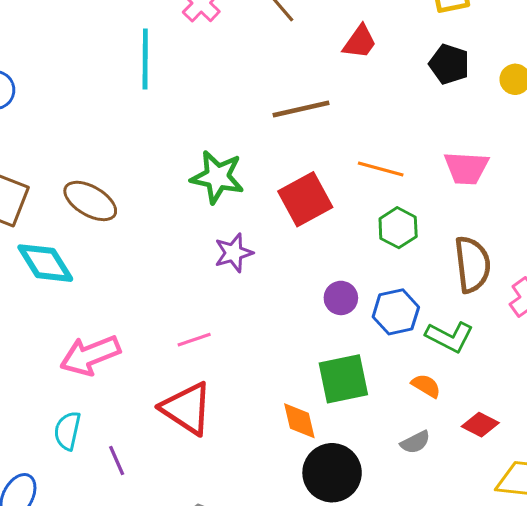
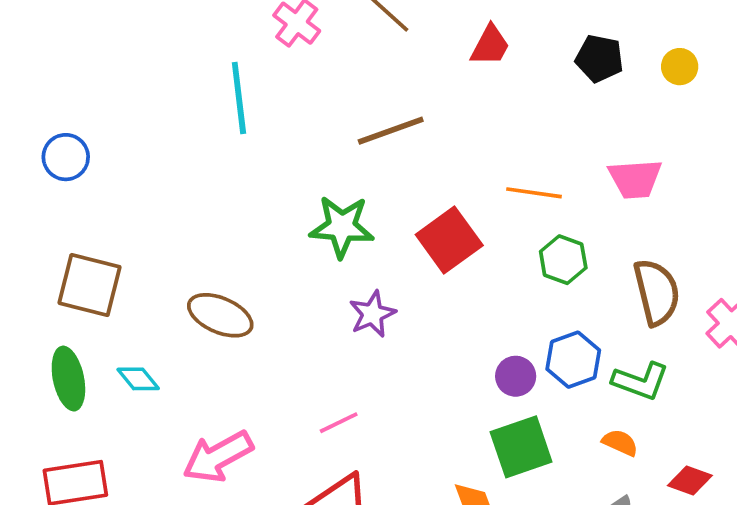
brown line: (301, 109) -> (391, 131), moved
brown ellipse: (90, 201) -> (220, 315), moved
cyan diamond: (45, 263) -> (138, 379), moved, size x0.6
purple circle: (341, 298) -> (516, 376), moved

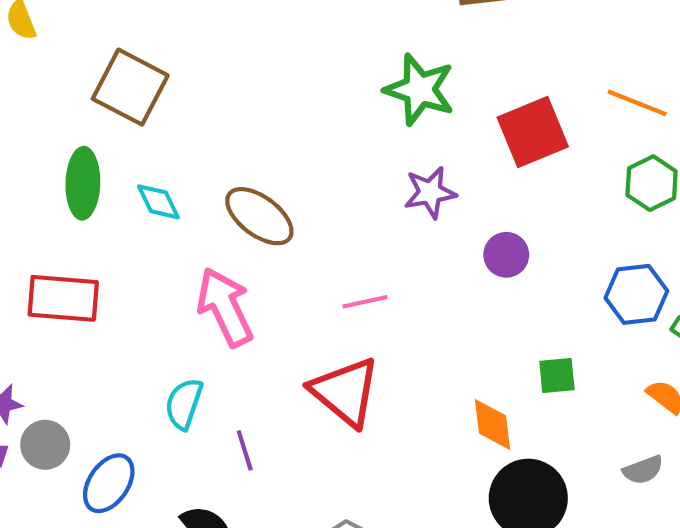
brown ellipse: (220, 315) -> (259, 216), moved
purple circle: (516, 376) -> (506, 255), moved
green square: (521, 447) -> (557, 376), size x0.6
pink arrow: (218, 457) -> (225, 307), turned 80

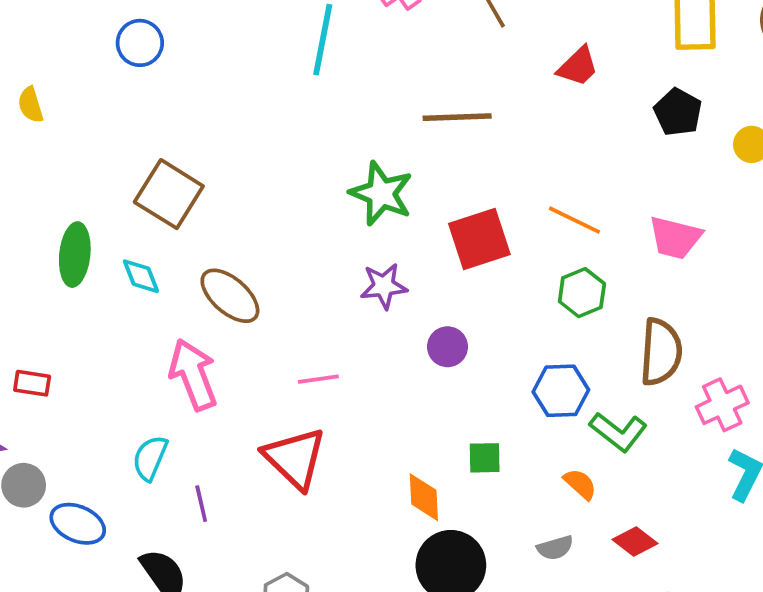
brown square: (130, 87) -> (169, 194), moved
red rectangle: (63, 298) -> (32, 383), moved, size x0.6
blue ellipse: (109, 483) -> (78, 524), turned 74

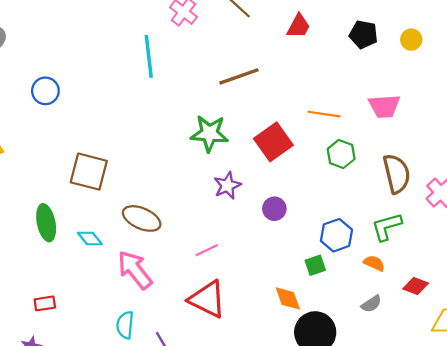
cyan diamond: (141, 276) -> (90, 239), moved
blue hexagon: (561, 391) -> (336, 235), moved
green L-shape: (618, 432) -> (387, 227), turned 144

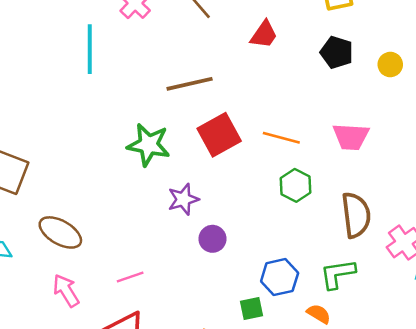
red square: (273, 142) -> (219, 135), moved
purple star: (227, 186) -> (183, 199), moved
pink arrow: (135, 270) -> (66, 291), moved, size x0.7

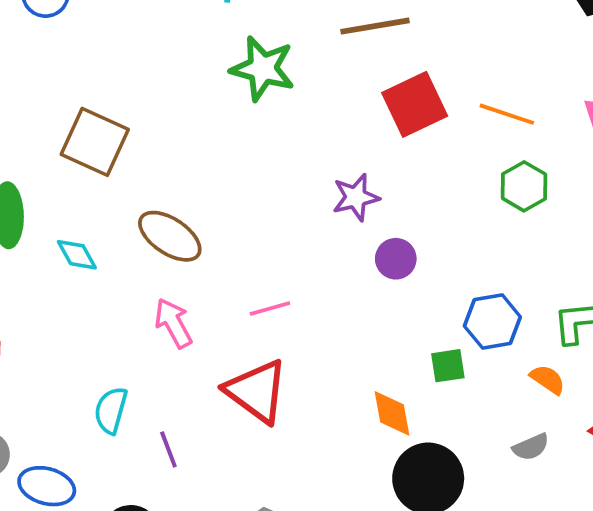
green star: (149, 145) -> (263, 69), moved

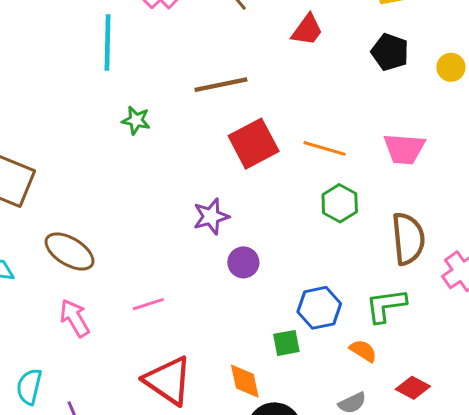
green star: (263, 69) -> (136, 120), size x0.6
red triangle: (257, 391) -> (168, 381), moved

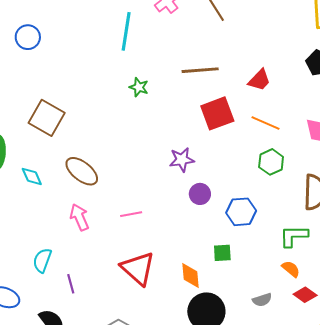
red trapezoid: (307, 30) -> (259, 80), moved
blue hexagon: (319, 308) -> (241, 212), moved
orange semicircle: (363, 351) -> (291, 269), moved

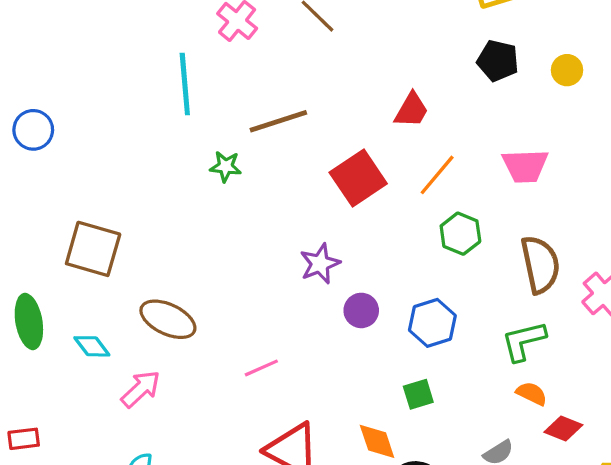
brown line: (200, 70) -> (278, 121), moved
orange line: (266, 123) -> (437, 175), turned -60
pink arrow: (79, 217) -> (141, 389), moved, turned 84

